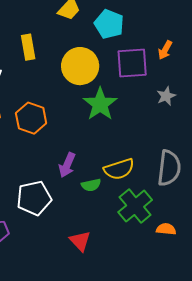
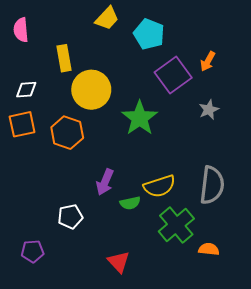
purple square: (132, 63) -> (173, 75), turned -32
yellow circle: (80, 66) -> (91, 90), moved
white pentagon: (34, 198) -> (70, 217), size x0.7

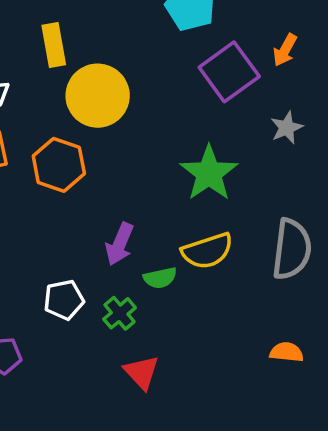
green star: (140, 118) -> (209, 173), moved
green cross: (176, 225) -> (120, 313), moved, size x0.6

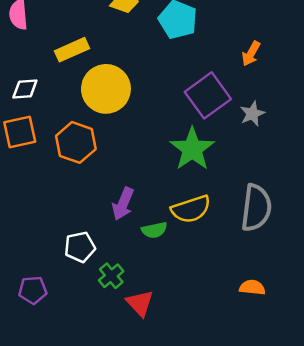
yellow rectangle: (54, 45) -> (72, 50), turned 76
purple square: (229, 72) -> (208, 95), moved
green cross: (120, 313) -> (111, 276), moved

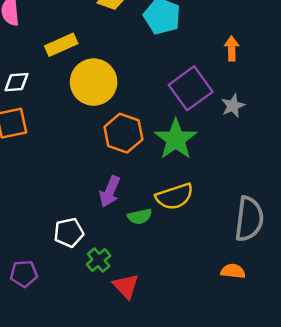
orange arrow: (251, 54) -> (232, 48), turned 150
orange hexagon: (76, 142) -> (123, 133), moved
gray semicircle: (256, 208) -> (249, 219), moved

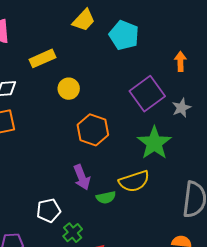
yellow circle: (94, 82) -> (69, 89), size x0.6
green star: (176, 139) -> (154, 143), moved
purple arrow: (110, 192) -> (82, 177), turned -45

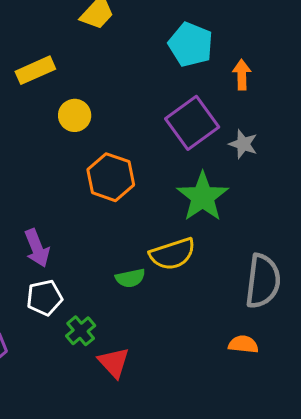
cyan pentagon: (124, 35) -> (191, 45), moved
gray star: (181, 108) -> (243, 144), turned -30
purple arrow: (82, 177) -> (37, 248), moved

